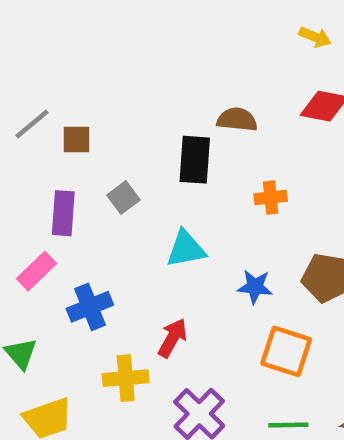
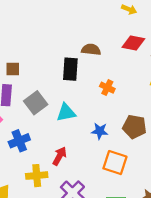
brown square: (77, 140) -> (13, 69), moved
gray square: (123, 198) -> (36, 103), moved, size x1.5
orange cross: (271, 198) -> (107, 88), turned 32

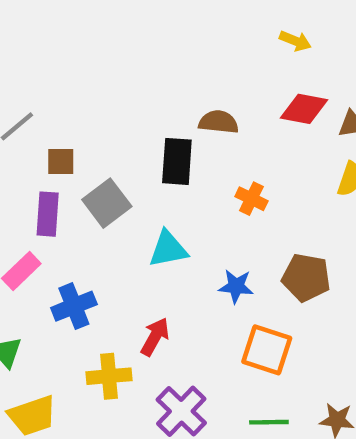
gray square: (36, 103) -> (107, 203), moved

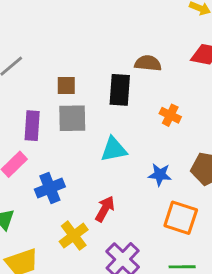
brown square: (61, 161) -> (66, 86), moved
gray square: (107, 203) -> (72, 118), turned 36
yellow cross: (109, 376) -> (74, 236), turned -32

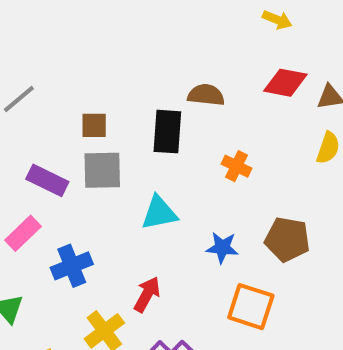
purple rectangle: (32, 126) -> (47, 180), turned -68

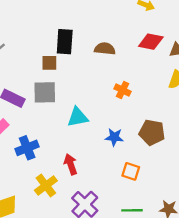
brown square: (94, 125) -> (49, 63), moved
black rectangle: (167, 132) -> (65, 42), moved
red arrow: (147, 294) -> (71, 164), turned -48
orange square: (251, 307) -> (131, 171), size x0.7

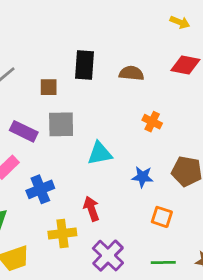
brown square: (49, 63) -> (49, 87), moved
yellow cross: (46, 186) -> (62, 234), turned 30

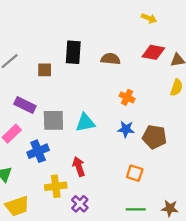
gray square: (61, 124) -> (53, 120), moved
blue star: (143, 177) -> (126, 129), moved
purple cross: (108, 256) -> (80, 204), moved, size x0.7

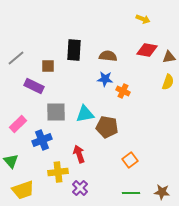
purple rectangle: (25, 105) -> (34, 86), moved
blue star: (126, 129) -> (105, 79), moved
brown pentagon: (154, 137) -> (107, 127), moved
orange square: (135, 173) -> (130, 160), turned 35

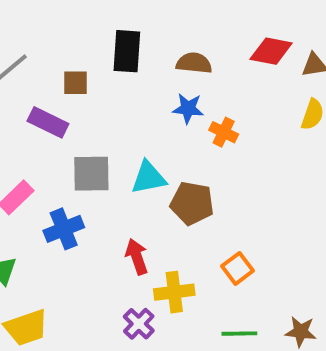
yellow cross: (58, 172) -> (174, 292), moved

